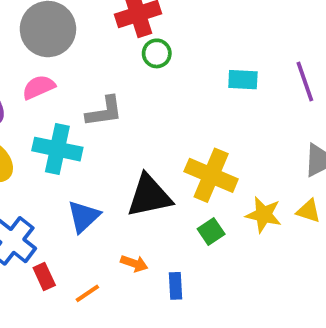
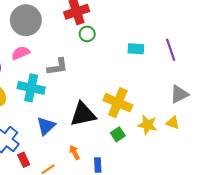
orange arrow: (134, 263) -> (74, 152), turned -136

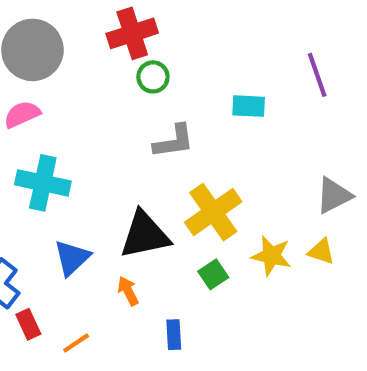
purple line: (171, 50) -> (317, 75), moved
gray L-shape: (58, 67) -> (174, 141), moved
yellow cross: (118, 103) -> (213, 212), turned 32
orange arrow: (74, 152) -> (128, 291), moved

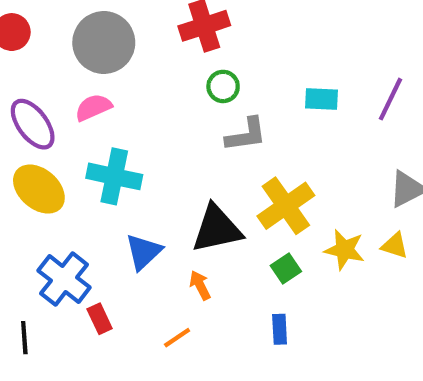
purple line: (317, 75) -> (390, 99), moved, turned 45
green circle: (153, 77) -> (223, 86), moved
blue rectangle: (174, 335) -> (280, 329), moved
orange line: (76, 343) -> (177, 338), moved

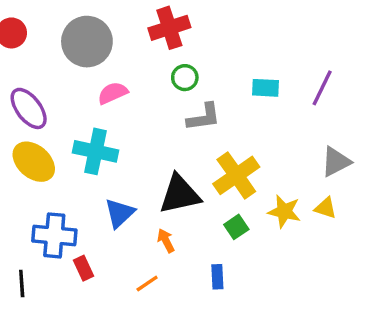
pink semicircle: (93, 107) -> (113, 93), moved
blue cross: (64, 279) -> (54, 235), turned -33
blue rectangle: (280, 329) -> (217, 277), moved

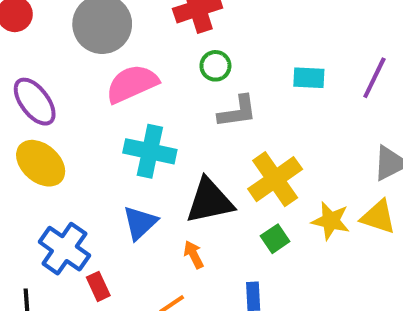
pink semicircle: (113, 93) -> (132, 84), size x1.5
cyan cross: (96, 151) -> (150, 151), moved
yellow triangle: (326, 208) -> (378, 217), size x1.4
blue cross: (54, 235) -> (64, 249), turned 30

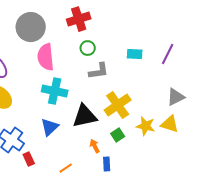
pink semicircle: (132, 84) -> (46, 57), turned -72
orange arrow: (194, 255) -> (95, 146), moved

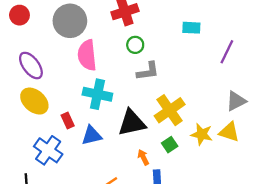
cyan rectangle: (135, 54) -> (191, 28), moved
blue triangle: (50, 127) -> (92, 135), turned 30
red rectangle: (29, 159) -> (68, 121), moved

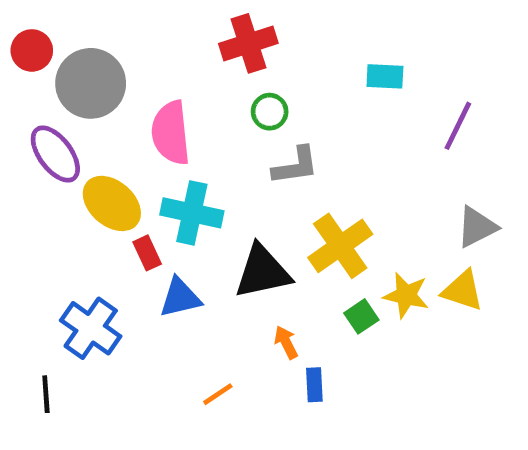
gray circle: (70, 21) -> (91, 83), moved
yellow ellipse: (34, 101) -> (112, 203), moved
red rectangle: (68, 121) -> (147, 253), moved
green square: (170, 145) -> (361, 316), moved

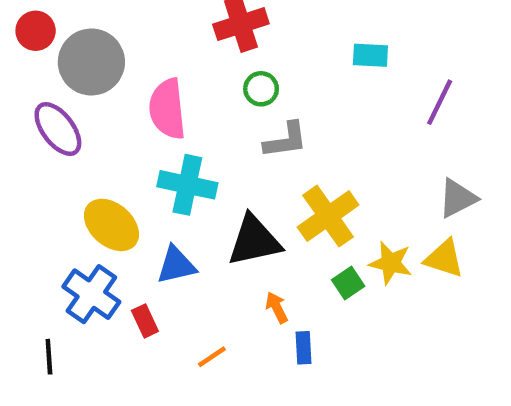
yellow ellipse: (112, 203) -> (111, 225), moved
red rectangle: (147, 253) -> (145, 321), moved

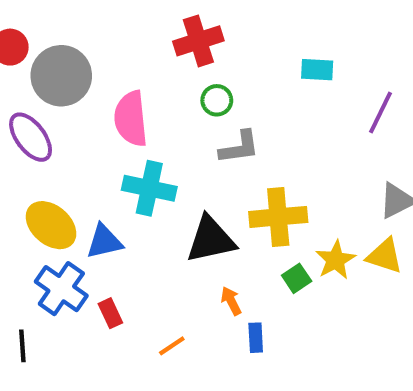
yellow cross: (328, 216) -> (278, 217), turned 30
yellow ellipse: (111, 225) -> (51, 225), moved
yellow star: (391, 263) -> (335, 260), turned 30
blue triangle: (176, 265) -> (104, 242), moved

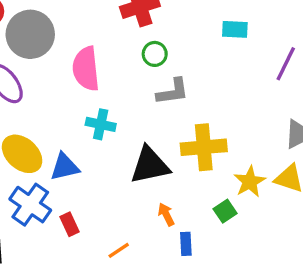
cyan cross: (149, 188) -> (101, 124), size x0.7
green square: (297, 278) -> (225, 211), moved

